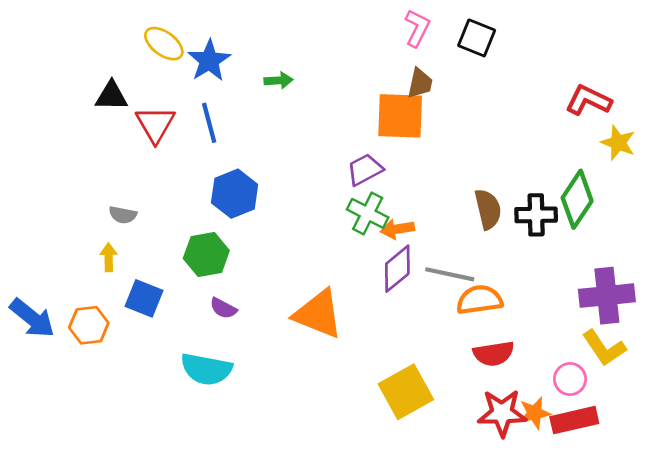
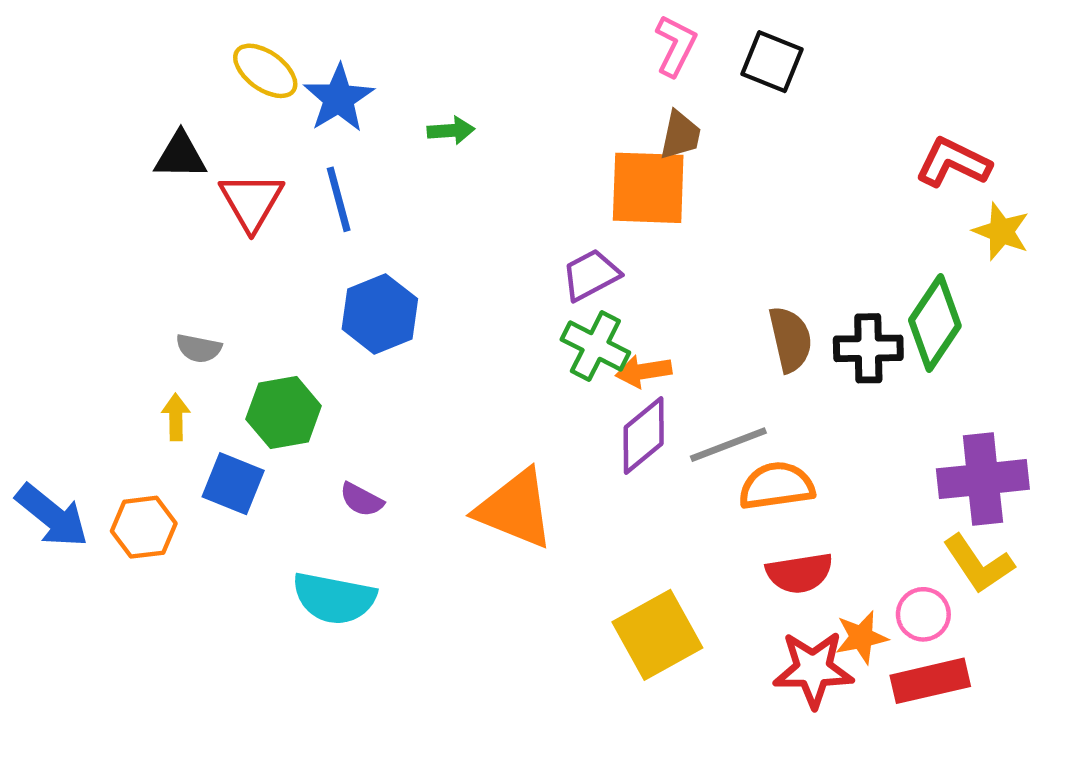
green hexagon: (206, 254) -> (284, 413), moved
gray line: (450, 274) -> (728, 445), turned -33
orange star: (535, 413) -> (861, 637), moved

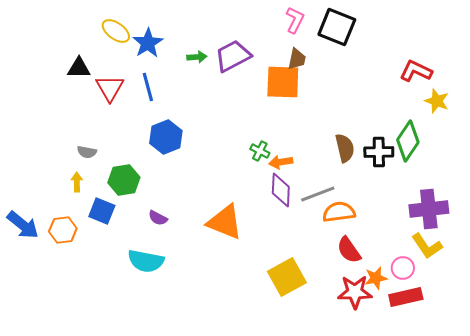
black square: (772, 62) -> (337, 27), size x1.4
purple trapezoid: (591, 275) -> (233, 56), moved, size x1.4
green cross: (595, 346) -> (260, 151), size x0.7
purple diamond: (644, 435) -> (281, 190), turned -48
red semicircle: (800, 573) -> (349, 250), turned 64

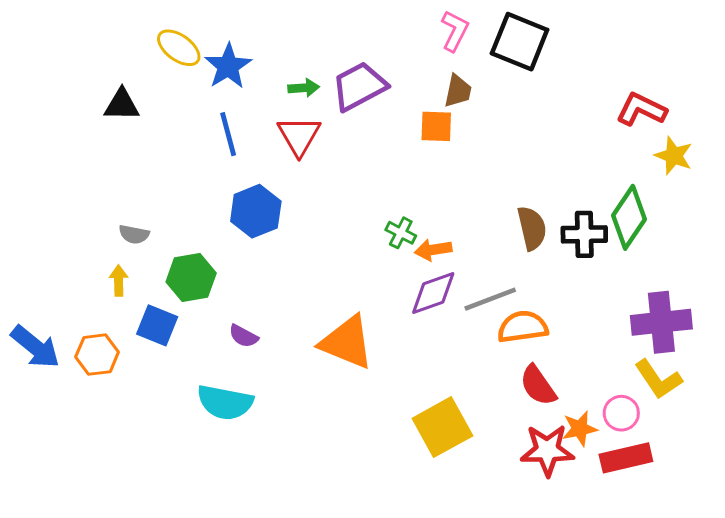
orange square: (283, 82) -> (436, 126), size x0.6
red triangle: (110, 88) -> (299, 136), moved
purple diamond: (281, 190) -> (433, 293), turned 68

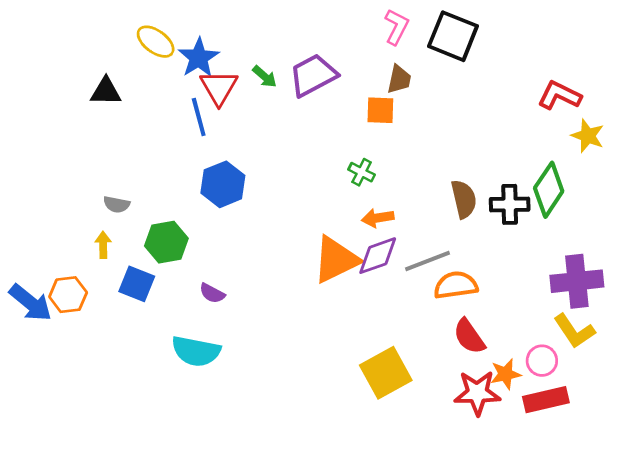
green arrow: (304, 88) -> (265, 77), turned 45
red triangle: (299, 136) -> (219, 87), moved
green cross: (401, 233) -> (362, 172), moved
orange triangle: (347, 342) -> (336, 260), moved, turned -48
orange hexagon: (97, 355) -> (68, 295), moved

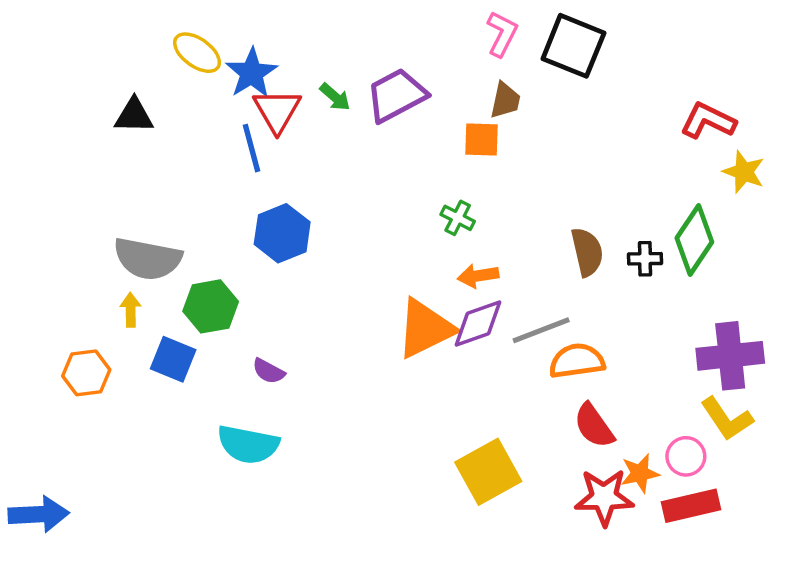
gray semicircle: (117, 204) -> (148, 259), size x2.0
black cross: (510, 204) -> (645, 259), size x0.7
blue arrow: (30, 303) -> (39, 514), moved, turned -42

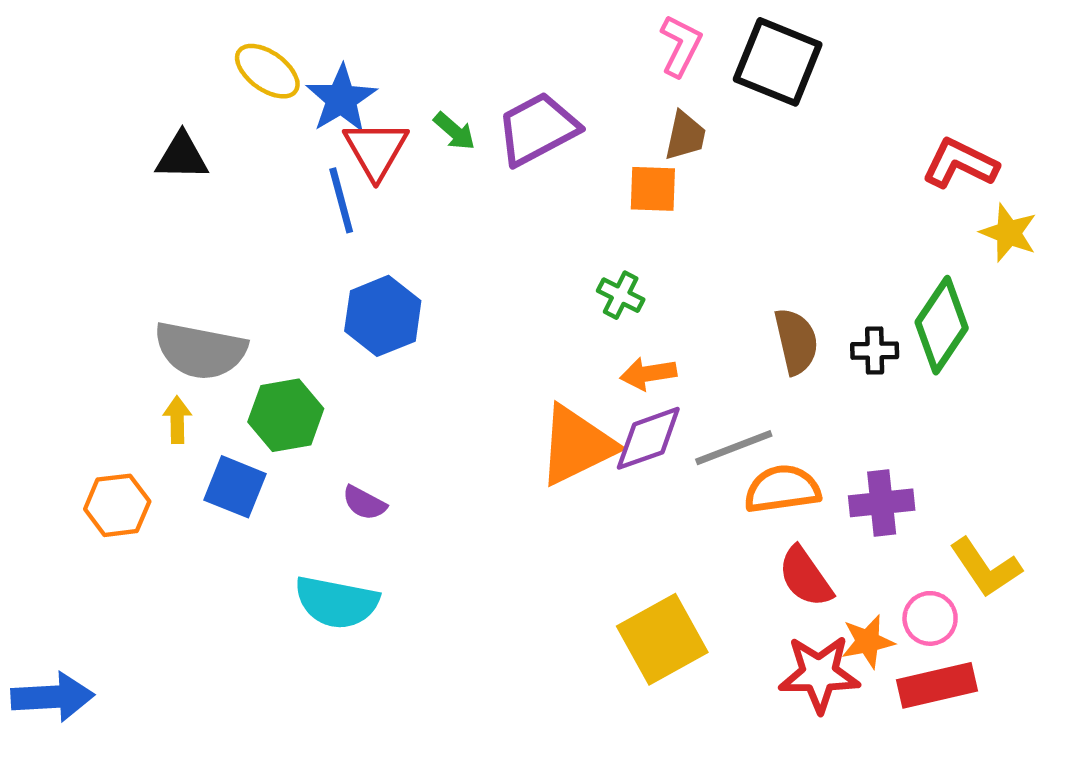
purple cross: (730, 356) -> (882, 503), moved, size x0.7

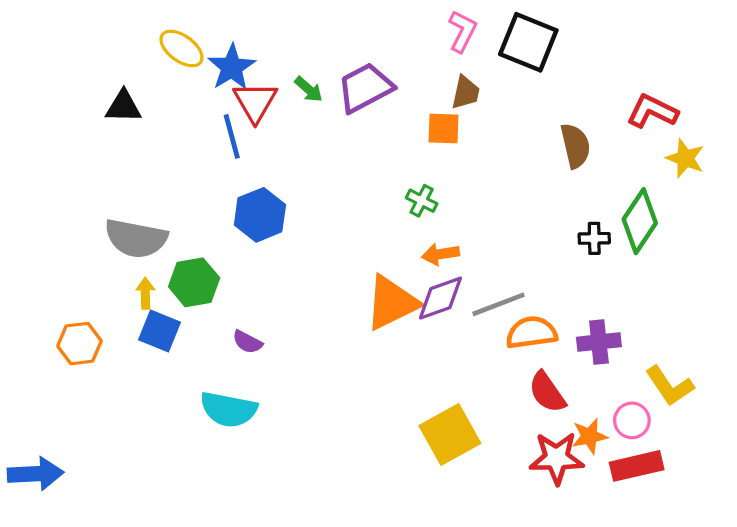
brown semicircle: (796, 341) -> (575, 146), moved
yellow arrow: (177, 420) -> (145, 293), moved

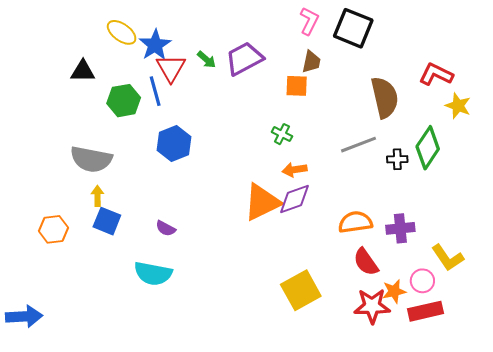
brown semicircle: (575, 146) -> (385, 97), size x1.4
green hexagon: (194, 282) -> (124, 101), moved
gray line: (498, 304) -> (358, 145), moved

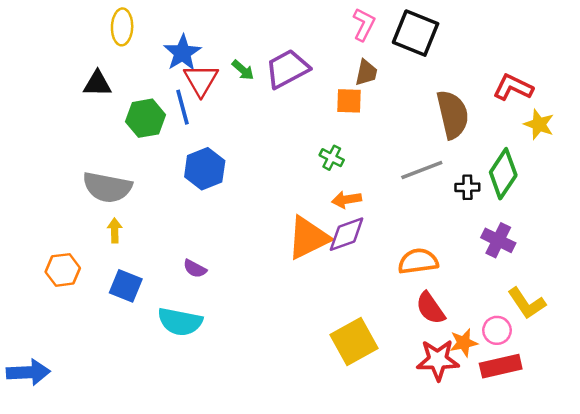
yellow ellipse: (122, 32) -> (122, 27), moved, turned 56
blue square: (107, 221) -> (126, 286), moved
purple cross: (400, 228) -> (498, 240), moved, turned 32

